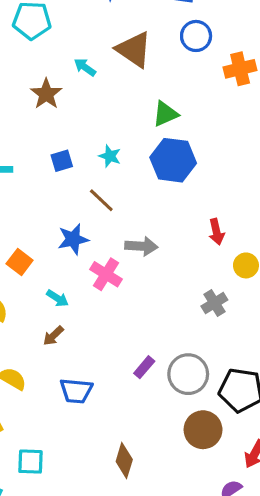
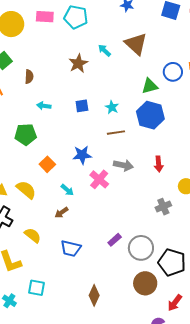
blue circle: (196, 36) -> (173, 72), moved
brown line: (101, 200) -> (116, 133), moved, turned -60
red arrow: (216, 232) -> (159, 164), moved

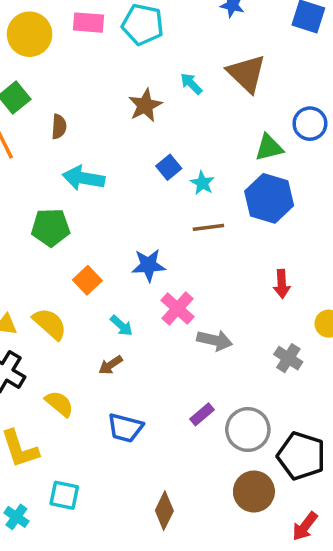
cyan arrow: (44, 106) -> (84, 178), size x1.6
blue square: (82, 106) -> (169, 167), moved, turned -32
gray arrow: (123, 165) -> (215, 340), moved
gray cross: (163, 207) -> (288, 358), turned -35

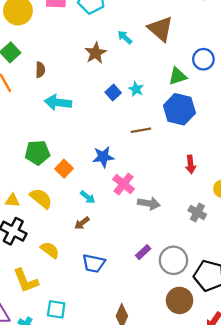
cyan star: (202, 183) -> (136, 89), moved
green pentagon: (51, 227) -> (37, 153), moved

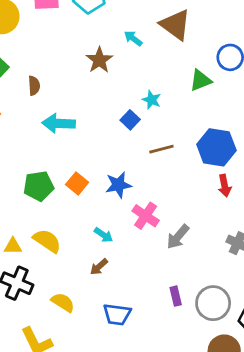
blue square: (113, 92) -> (130, 120), moved
blue hexagon: (179, 109) -> (216, 147), moved
orange square: (64, 169) -> (77, 183), moved
gray arrow: (149, 203) -> (178, 237), turned 125
purple rectangle: (143, 252) -> (176, 296), turned -56

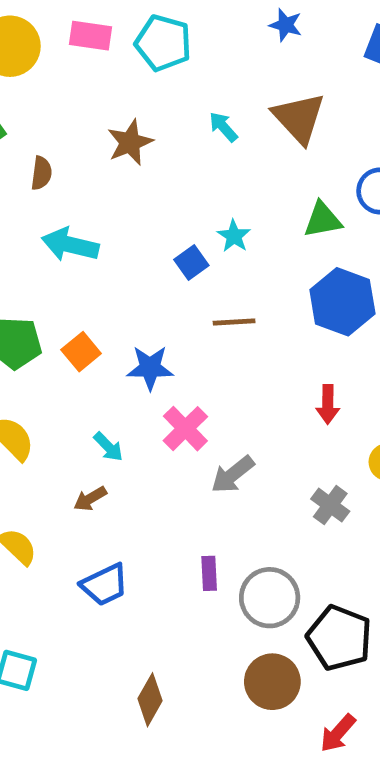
brown star: (99, 60) -> (130, 142), moved
blue hexagon: (216, 147) -> (342, 302), moved
blue trapezoid: (117, 314) -> (105, 585), turned -44

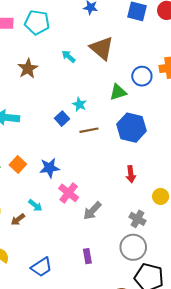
brown line: (234, 322) -> (89, 130), moved
brown arrow: (90, 499) -> (18, 220), moved
gray circle: (270, 598) -> (133, 247), moved

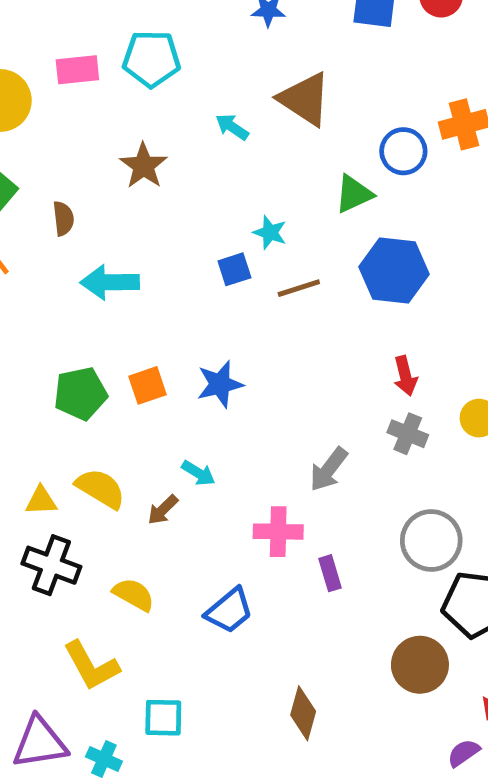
blue square: (62, 119) -> (234, 269), turned 32
orange square: (18, 165) -> (147, 385), turned 35
pink cross: (69, 193) -> (278, 532), moved, turned -30
gray cross: (137, 219) -> (408, 434), moved

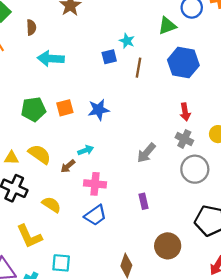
brown line: (299, 288) -> (139, 68), turned -66
cyan arrow: (198, 473) -> (86, 150), turned -56
pink cross: (278, 532) -> (95, 184), moved
gray circle: (431, 540) -> (195, 169), moved
brown circle: (420, 665) -> (168, 246), moved

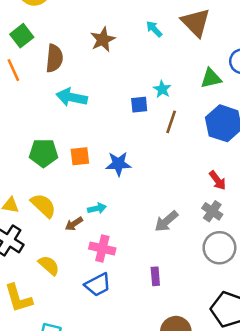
brown semicircle: (31, 27) -> (54, 58), size x1.5
red arrow: (185, 112) -> (218, 180), turned -36

